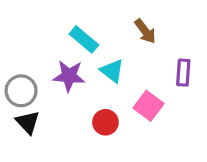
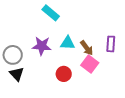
brown arrow: (145, 31) -> (87, 48), moved
cyan rectangle: (84, 39) -> (51, 13), moved
cyan triangle: (112, 71) -> (68, 43), turned -35

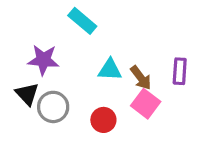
purple star: (42, 46) -> (43, 60), moved
gray circle: (13, 55) -> (53, 107), moved
black triangle: (17, 74) -> (27, 94), moved

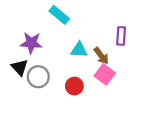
purple rectangle: (180, 71) -> (121, 36), moved

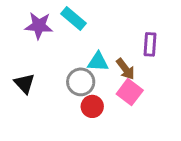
purple star: (31, 43) -> (39, 26), moved
gray circle: (38, 77) -> (81, 82), moved

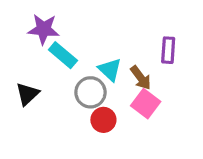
cyan rectangle: (73, 18) -> (63, 55), moved
cyan triangle: (98, 62) -> (110, 70), turned 40
black triangle: (24, 83) -> (27, 94), turned 30

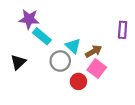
purple rectangle: (168, 50) -> (123, 30), moved
brown arrow: (141, 78) -> (94, 51), turned -84
red circle: (103, 120) -> (78, 81), moved

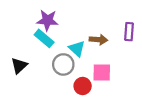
purple star: (29, 19) -> (47, 20), moved
brown arrow: (94, 51) -> (98, 40), moved, turned 35
pink square: (97, 69) -> (102, 72), turned -36

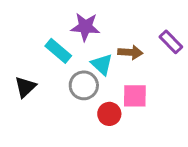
purple star: (47, 20) -> (85, 27), moved
purple rectangle: (129, 32) -> (171, 42), turned -48

